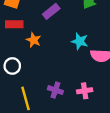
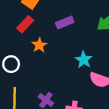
red rectangle: (14, 24) -> (25, 24), turned -63

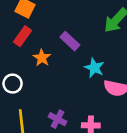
purple rectangle: (65, 22) -> (70, 41), moved, turned 72

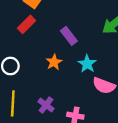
orange star: (42, 58) -> (54, 62), moved

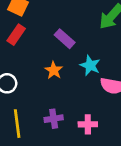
purple cross: (46, 105) -> (54, 119), turned -35

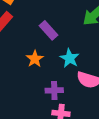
purple cross: (54, 119) -> (54, 90), moved

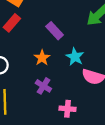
purple cross: (54, 90) -> (43, 86), moved, turned 35

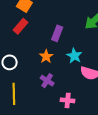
purple rectangle: (55, 31) -> (57, 33), turned 63

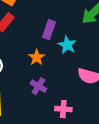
cyan star: (74, 56) -> (67, 45), moved

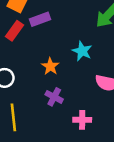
purple rectangle: (49, 30) -> (40, 19), moved, turned 54

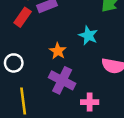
purple cross: (54, 97) -> (62, 80), size x1.5

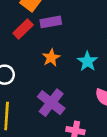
orange star: (58, 51) -> (51, 58), moved

